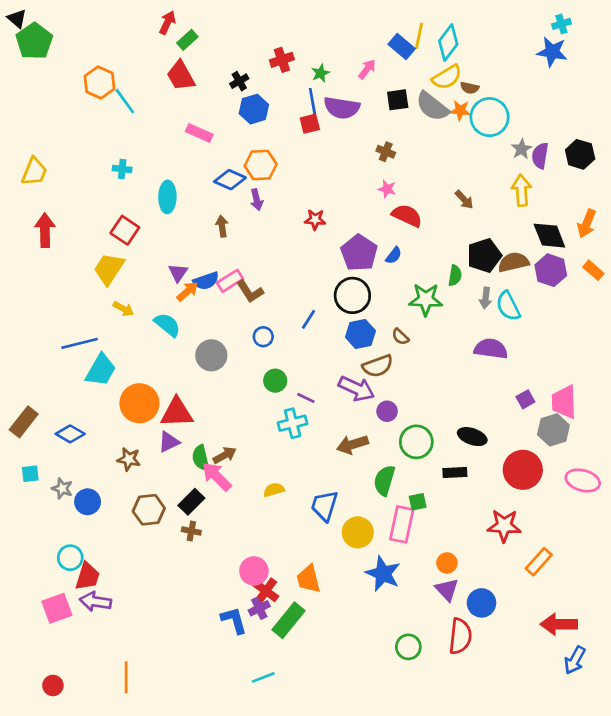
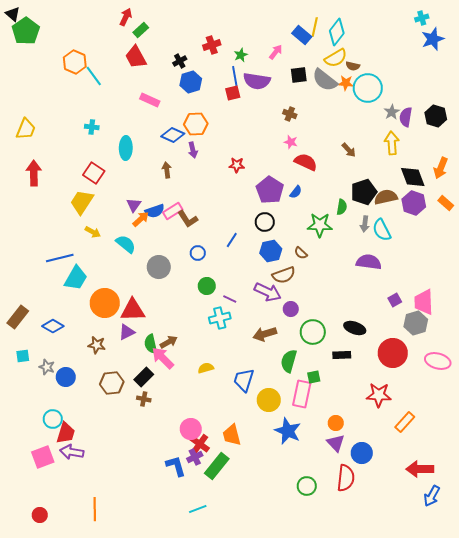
blue star: (552, 52) -> (433, 39), moved, turned -30
black circle: (352, 295) -> (265, 222), size x0.7

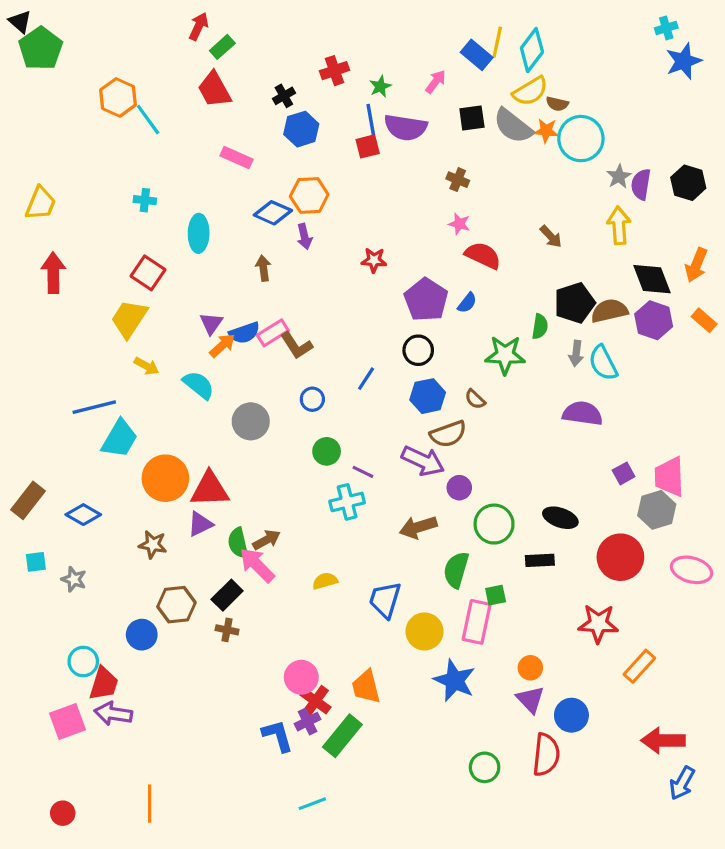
blue circle: (66, 377) -> (142, 635), moved

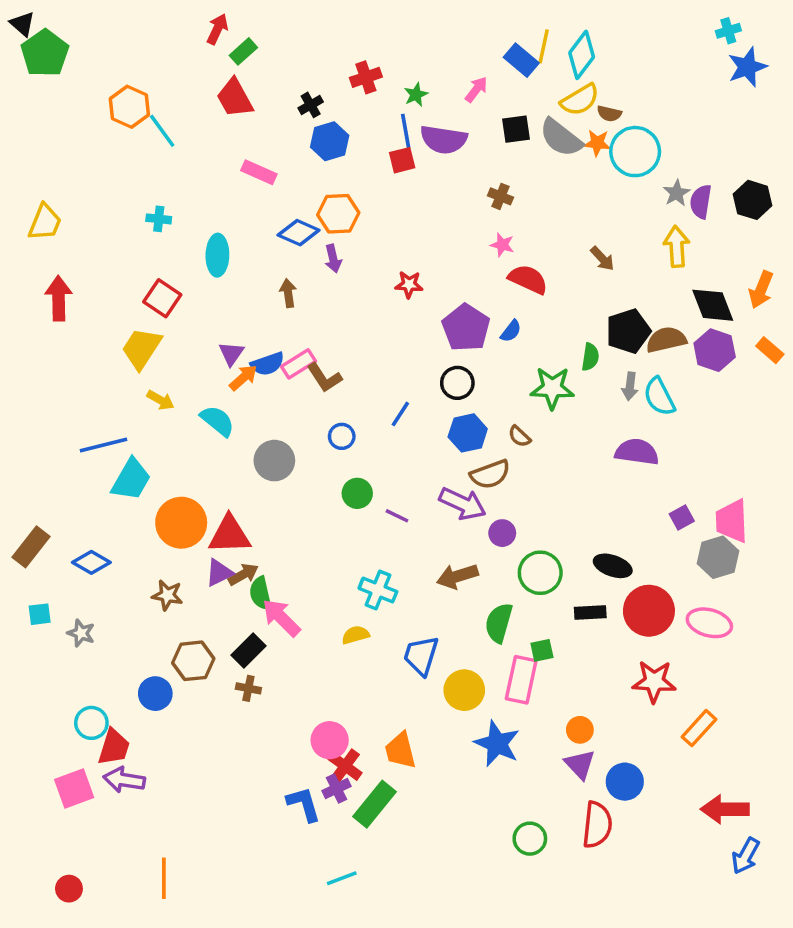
cyan cross: (347, 502) -> (378, 590), moved, turned 36
brown arrow: (267, 540) -> (243, 574), moved
red circle: (620, 557) -> (649, 611), moved
pink ellipse: (692, 570) -> (709, 623), moved

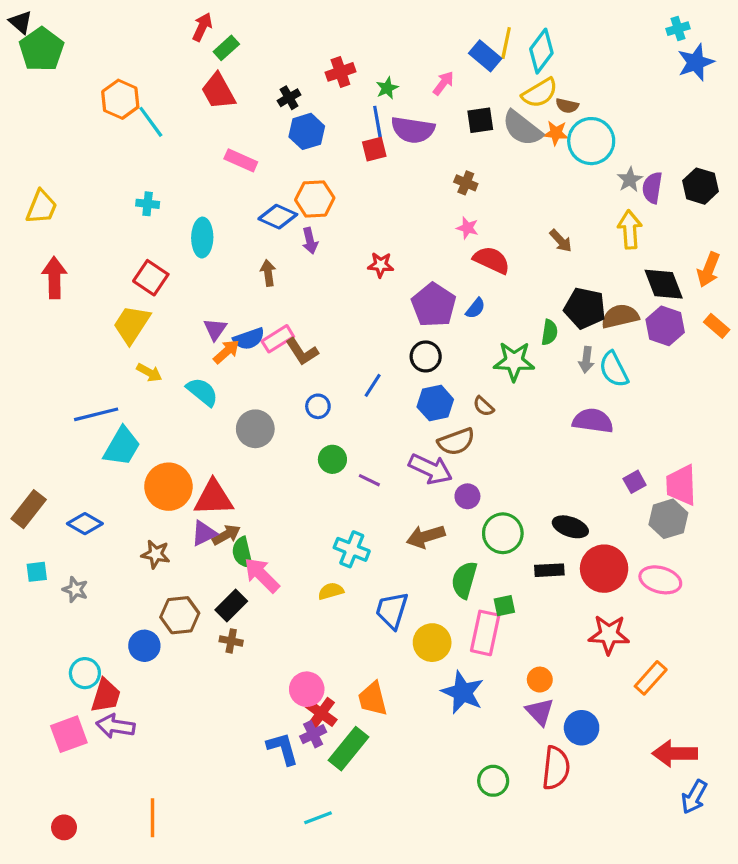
black pentagon: (628, 331) -> (585, 308), turned 30

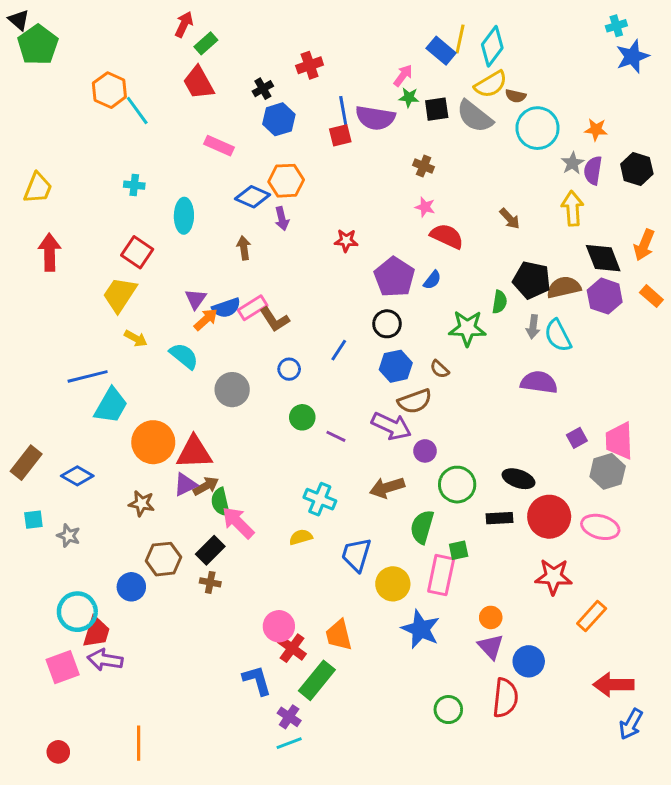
green star: (387, 88) -> (409, 97), moved, turned 30
orange star: (556, 133) -> (596, 130), moved
cyan circle: (85, 673) -> (77, 612), size x1.4
purple cross: (313, 734) -> (289, 717), moved, turned -30

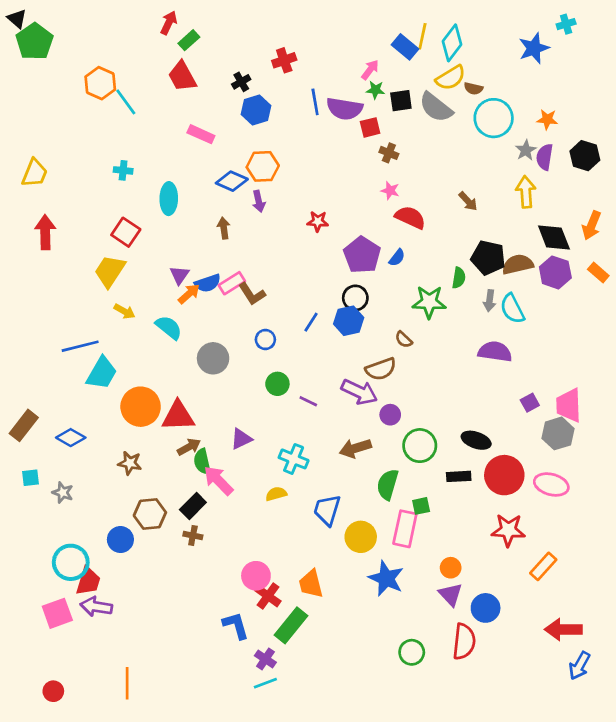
blue star: (632, 56) -> (534, 48), moved
red square: (340, 135) -> (370, 127), moved
blue hexagon: (396, 366) -> (349, 321), moved
purple triangle: (185, 485) -> (241, 439), moved

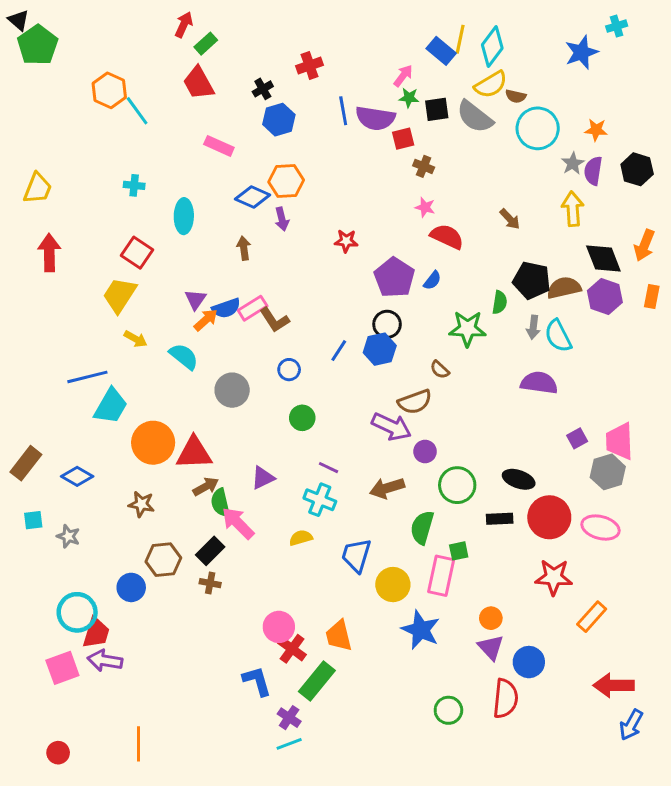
orange rectangle: (598, 272) -> (652, 297), turned 60
purple line: (308, 401) -> (329, 468), moved

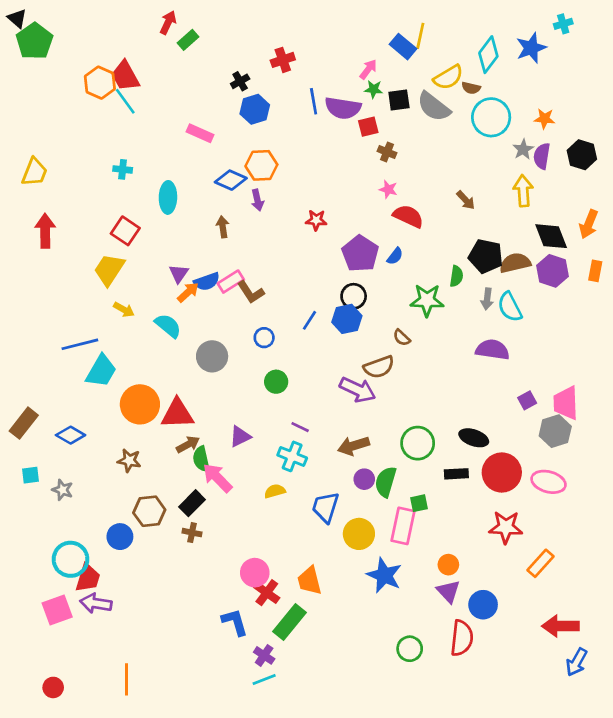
cyan diamond: (492, 47) -> (488, 55), moved
red trapezoid: (198, 83) -> (125, 76), moved
purple circle: (425, 451) -> (364, 479), moved

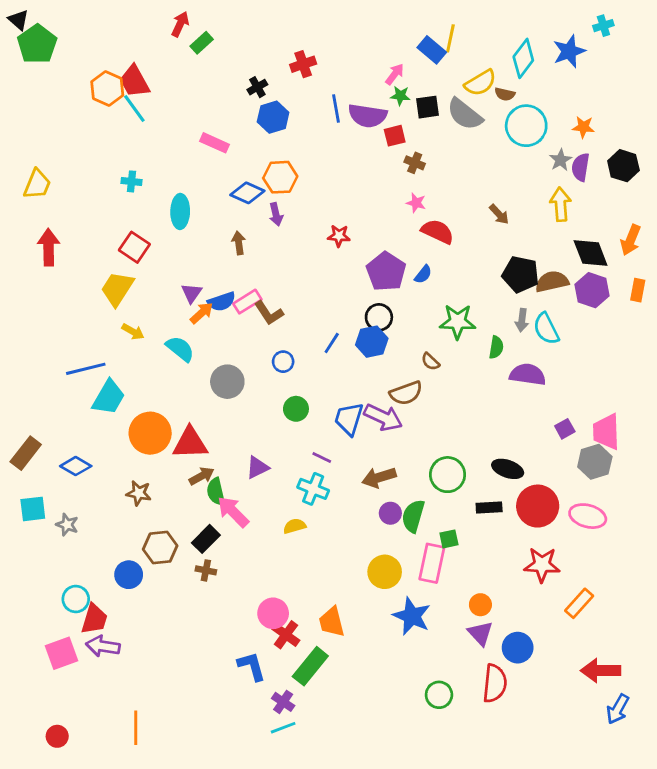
green semicircle: (456, 276) -> (496, 347), moved
cyan square: (30, 475) -> (33, 509), size x1.4
blue trapezoid: (326, 507) -> (349, 419), moved
cyan circle: (71, 559) -> (76, 599), size x0.7

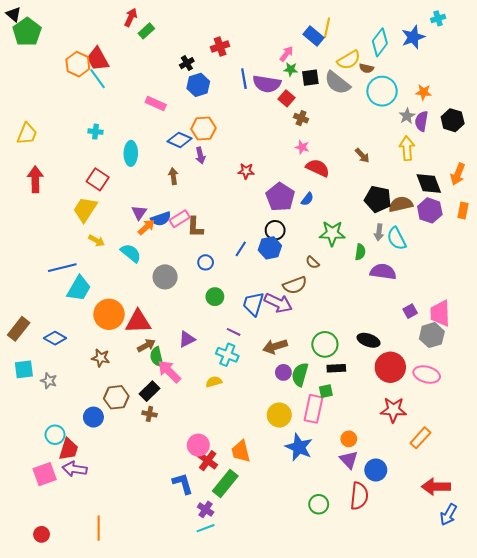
red square: (395, 136) -> (287, 98), turned -35
brown L-shape: (269, 313) -> (195, 227), turned 35
black rectangle: (489, 507) -> (336, 368), moved

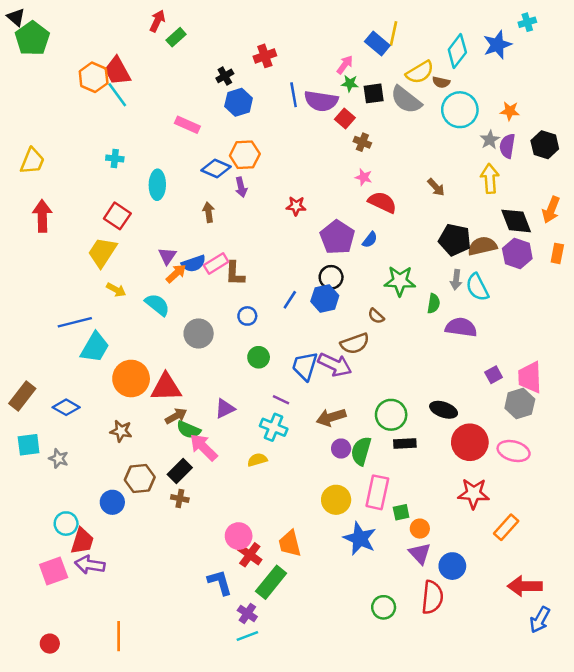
green semicircle: (157, 357) -> (189, 430), turned -54
green square: (326, 391) -> (401, 512), moved

